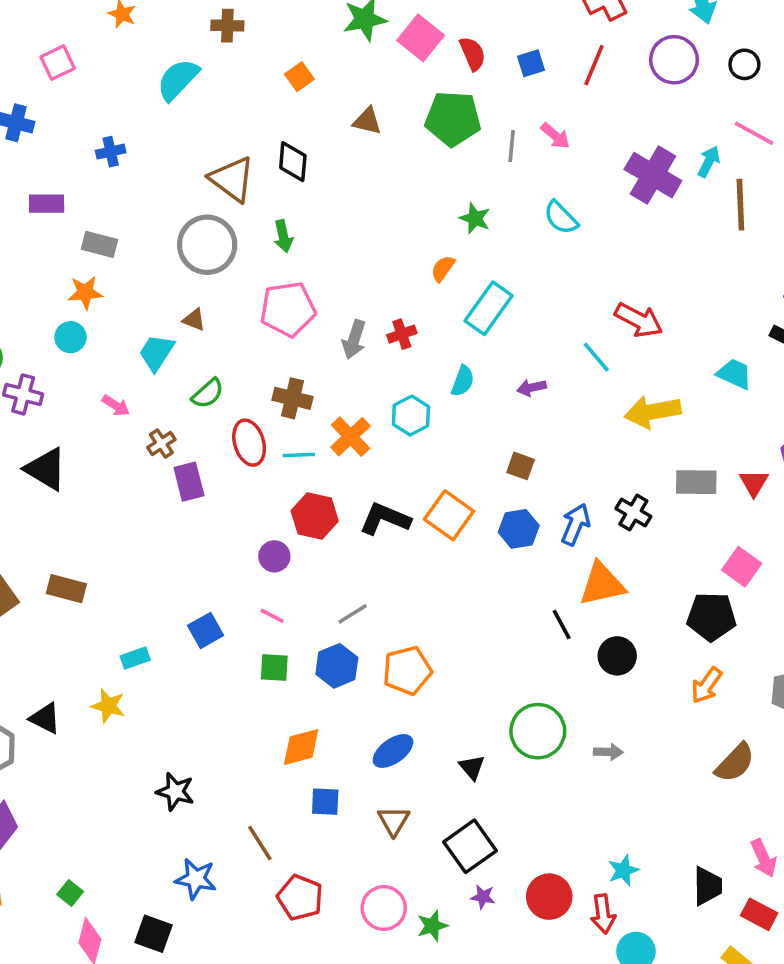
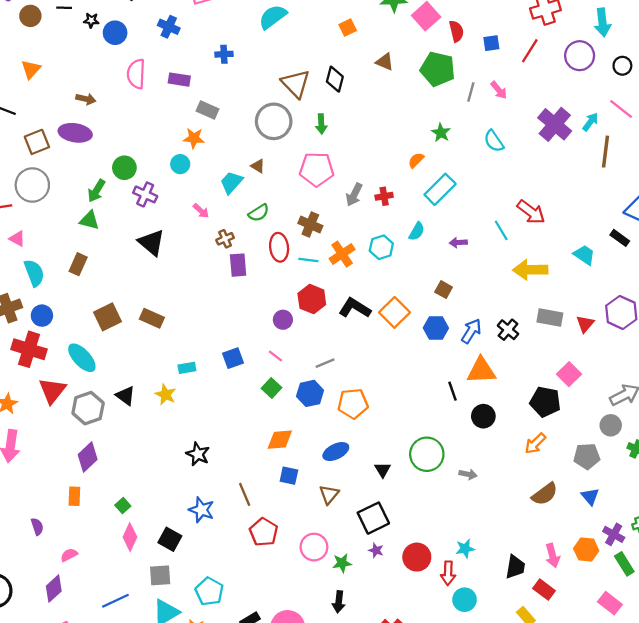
green square: (274, 667) -> (271, 388), turned 30

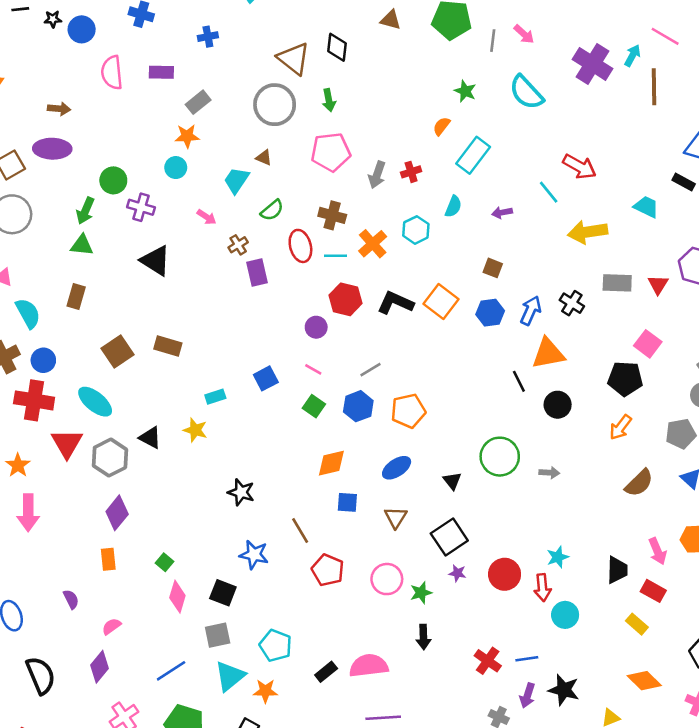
gray rectangle: (208, 110) -> (198, 102), turned -55
cyan semicircle: (494, 141) -> (526, 92), size x1.4

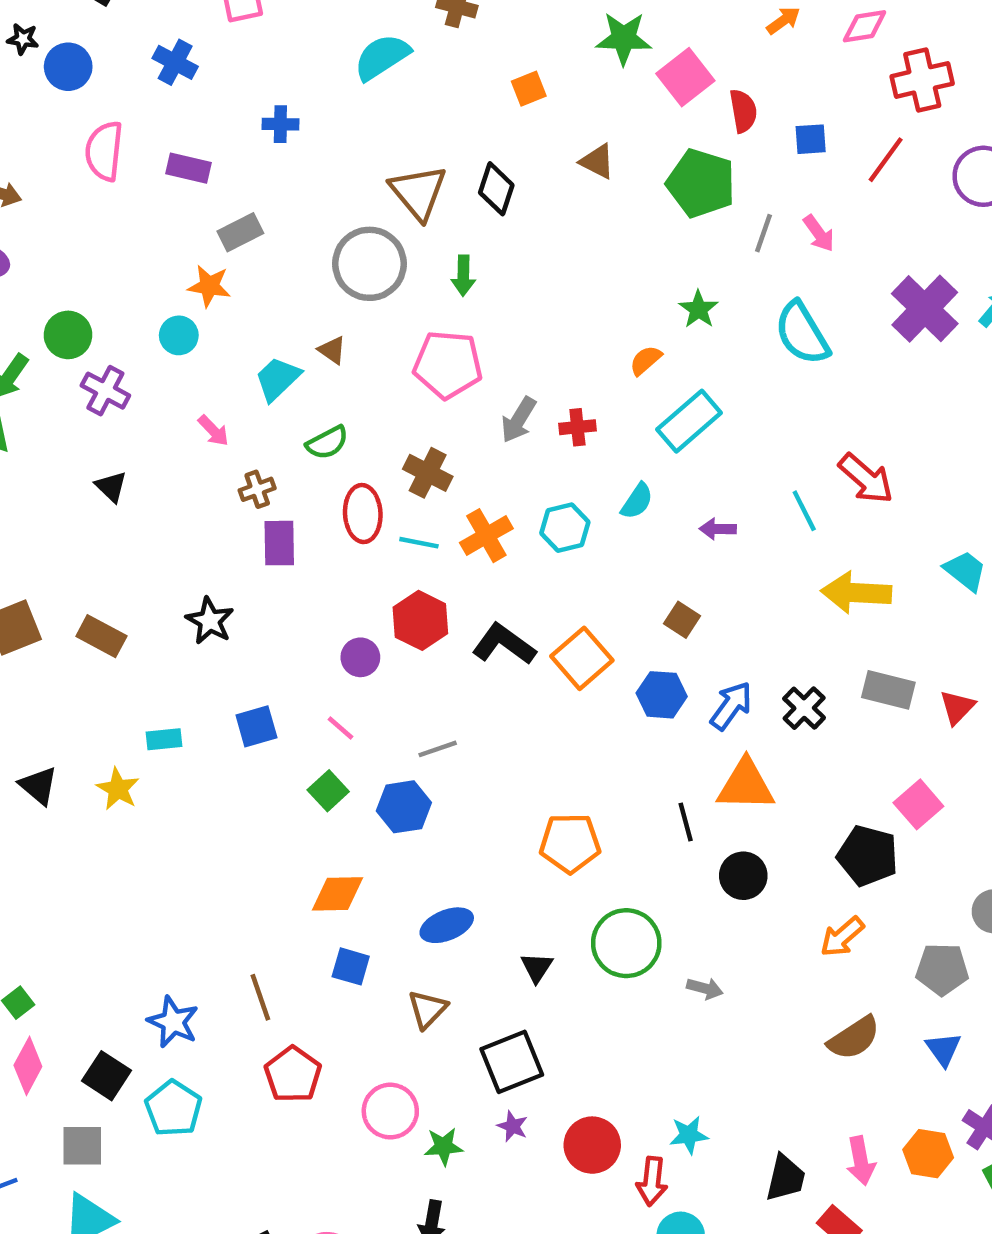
black triangle: (156, 261) -> (111, 487), size x0.6
orange pentagon: (408, 411) -> (570, 843), moved
black star: (241, 492) -> (210, 621), moved
cyan pentagon: (276, 646) -> (173, 1108), moved

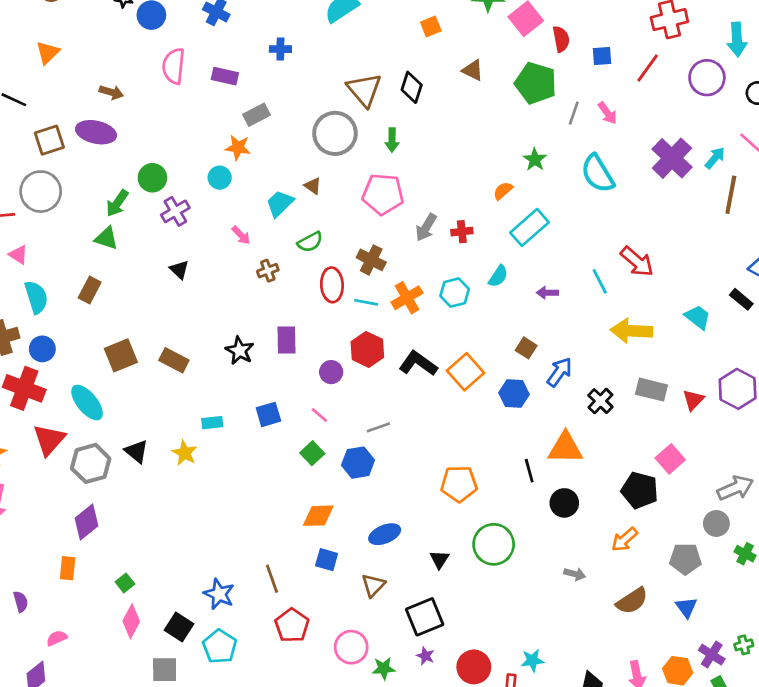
purple cross: (105, 391) -> (175, 211), turned 32
purple rectangle: (279, 543) -> (287, 340), moved
blue arrow: (731, 706) -> (560, 372), moved
gray arrow: (705, 988) -> (575, 574), moved

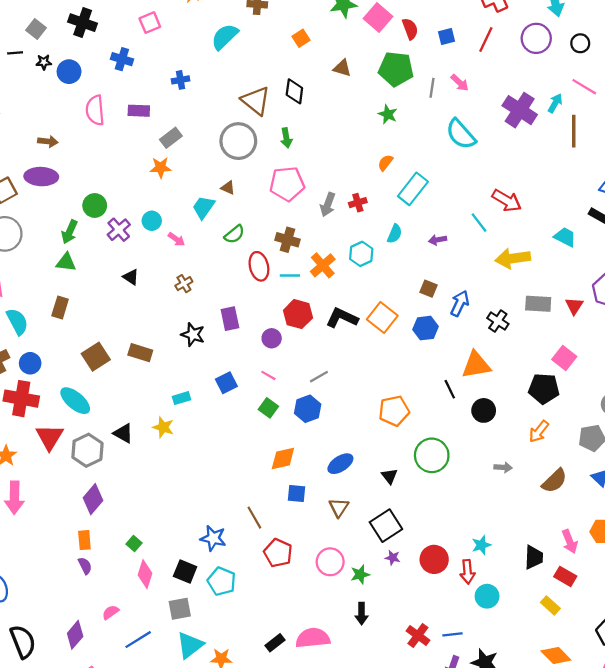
green star: (535, 160) -> (388, 114), moved
cyan circle: (220, 178) -> (152, 221), moved
brown cross: (268, 271) -> (184, 284), moved
purple semicircle: (21, 602) -> (85, 566), moved
pink semicircle: (57, 638) -> (111, 612), moved

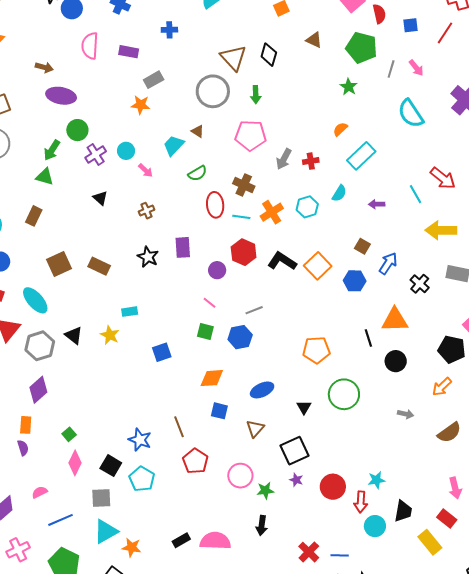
purple ellipse: (41, 177) -> (61, 96), moved
blue square: (226, 383) -> (162, 352), moved
green square: (268, 408) -> (205, 331), turned -30
black trapezoid: (534, 557) -> (403, 511), moved
yellow rectangle: (550, 605) -> (430, 542), size x1.4

